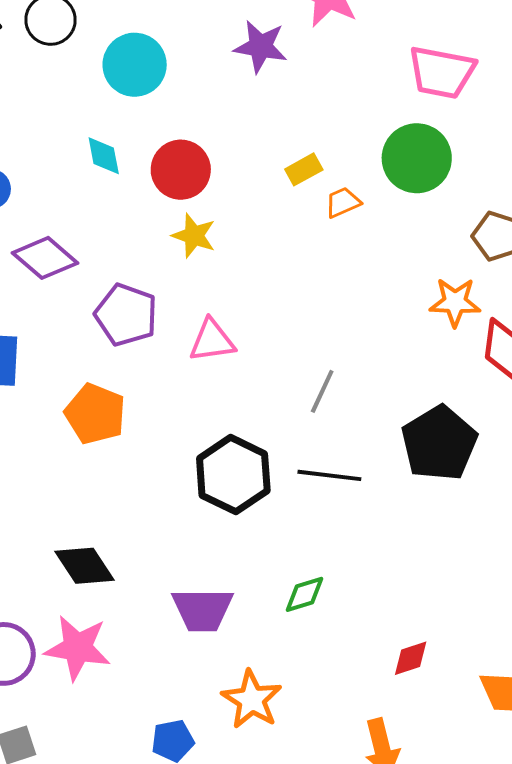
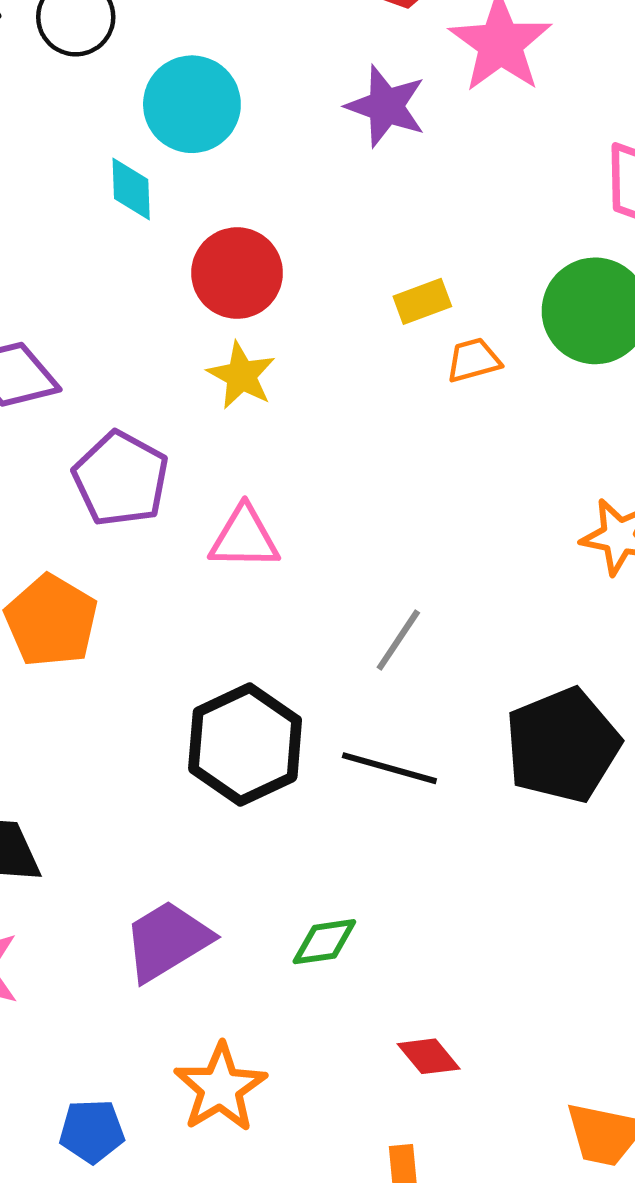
cyan diamond: (104, 156) -> (131, 189), moved
purple trapezoid: (203, 610) -> (167, 941), turned 140
red diamond: (411, 658) -> (429, 1056), moved, turned 60

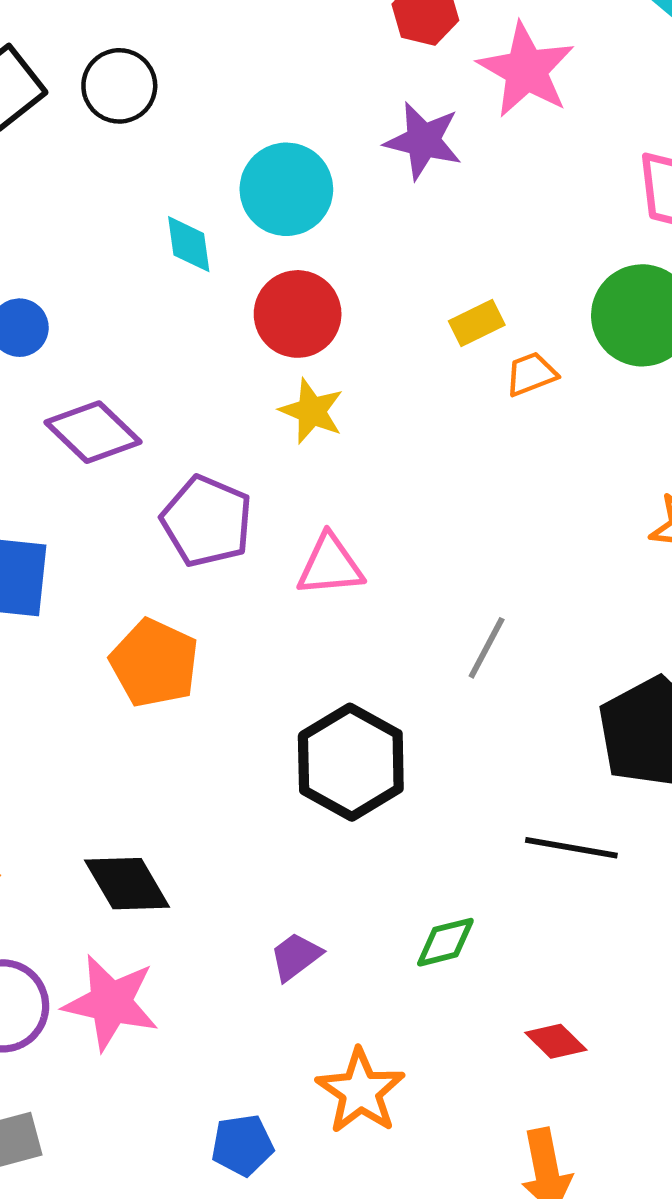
cyan circle: (192, 104) -> (286, 189), moved
black line: (389, 768) -> (571, 848), moved
purple trapezoid: (167, 941) -> (296, 956), size x0.6

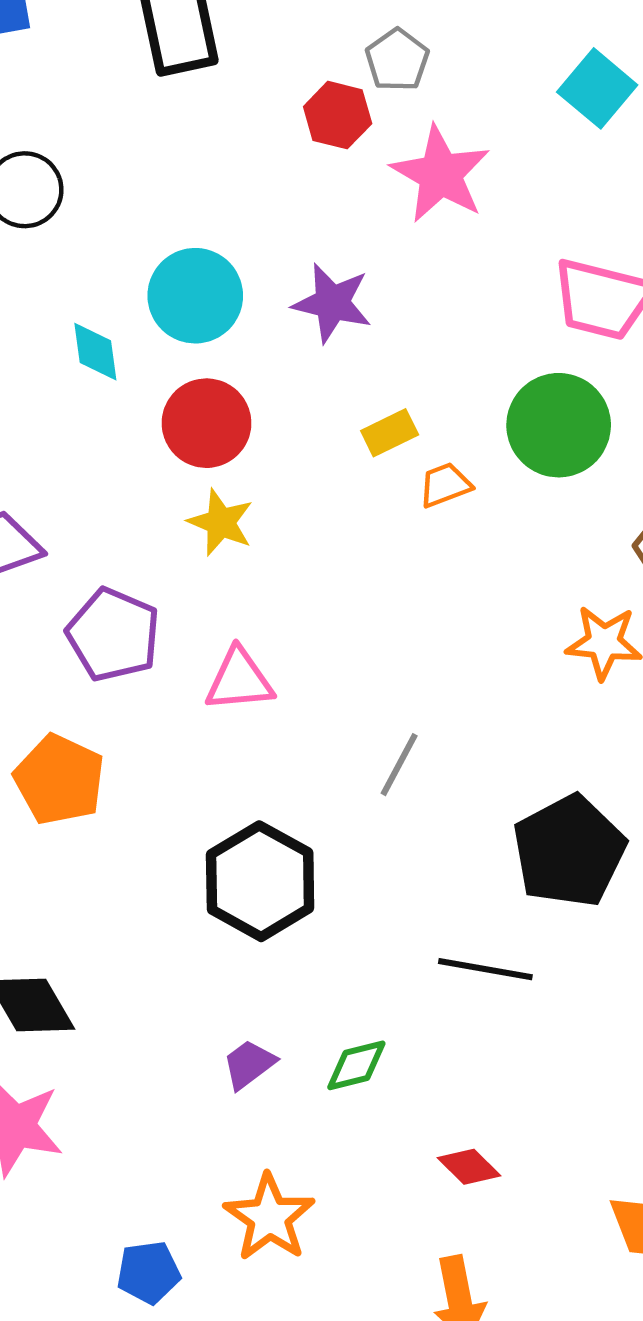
purple star: (423, 141) -> (332, 303), moved
purple trapezoid: (296, 956) -> (249, 1064), moved

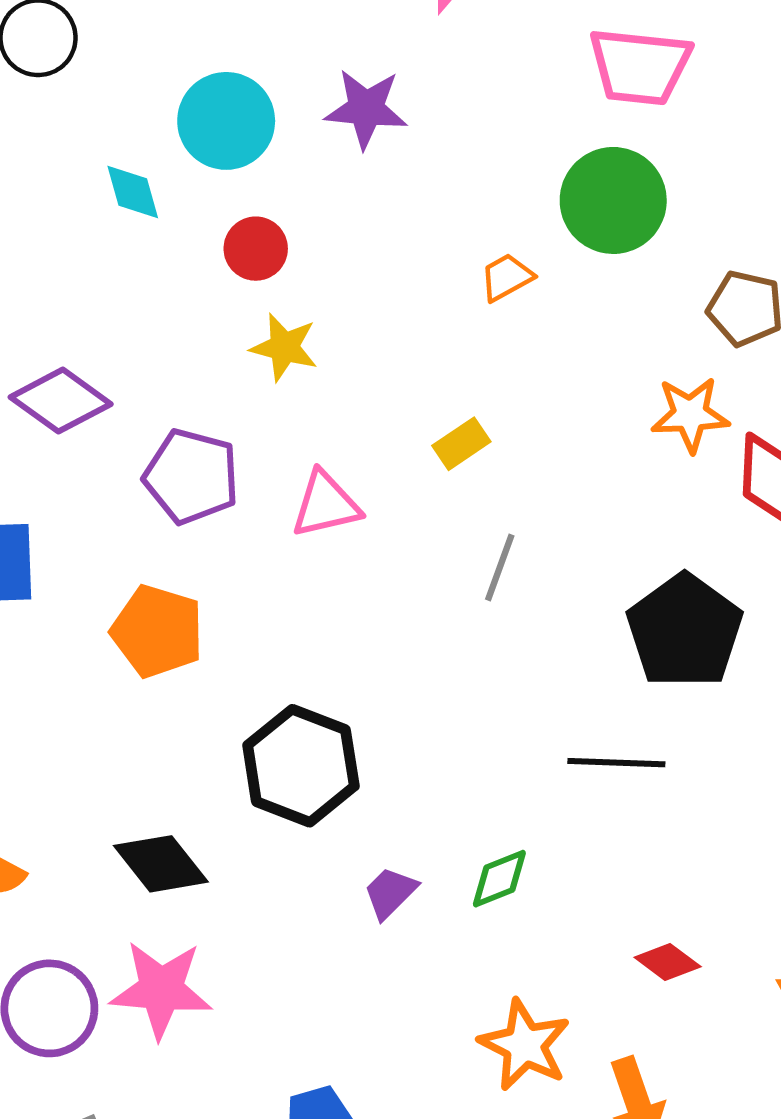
red circle: (206, 423) -> (256, 249), size x0.7
yellow rectangle: (390, 433) -> (461, 444), moved
black hexagon: (260, 881) -> (301, 766), moved
red diamond: (469, 1167) -> (668, 962), moved
orange star: (269, 1218) -> (525, 1045), moved

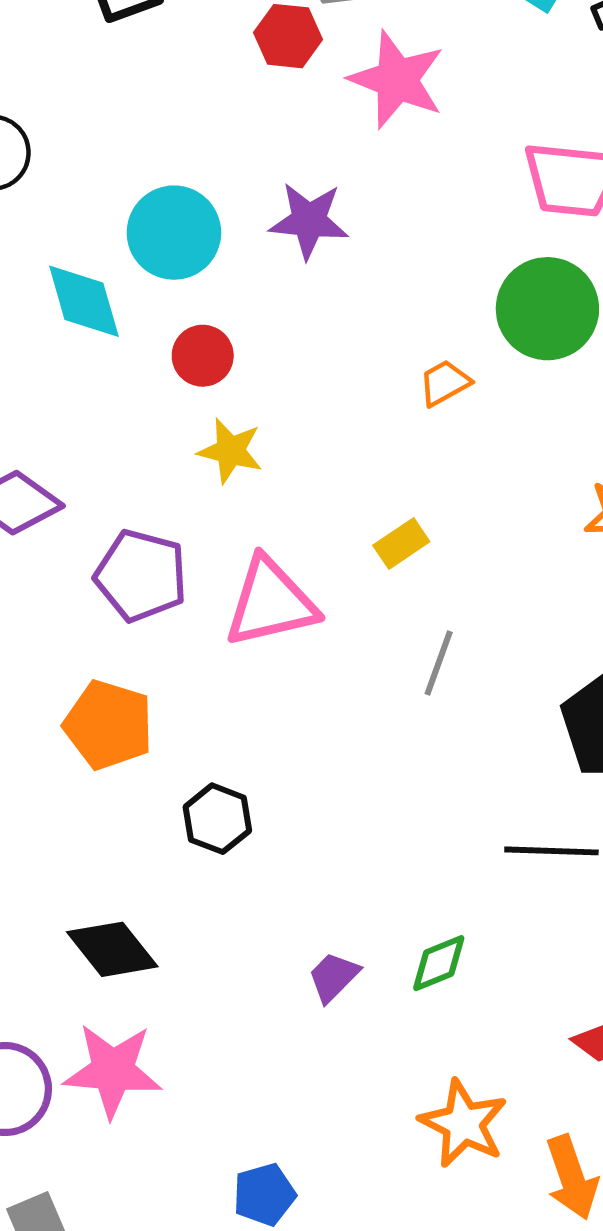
cyan diamond: (133, 192) -> (84, 301), size x1.4
pink triangle: (326, 505) -> (271, 603), size x1.4
black hexagon: (301, 766) -> (217, 819), moved, size x0.6

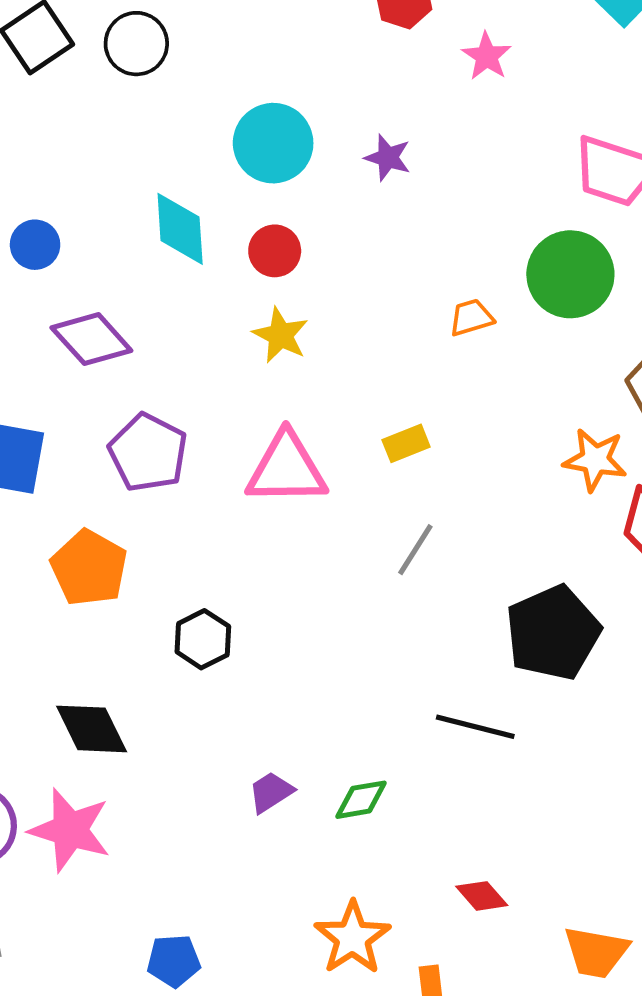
pink star: (397, 80) -> (487, 56), size x0.6
purple star: (309, 221) -> (388, 158), size x0.7
cyan diamond: (84, 301) -> (180, 229), moved
purple pentagon: (141, 576) -> (148, 453), moved
orange pentagon: (108, 725) -> (89, 568), moved

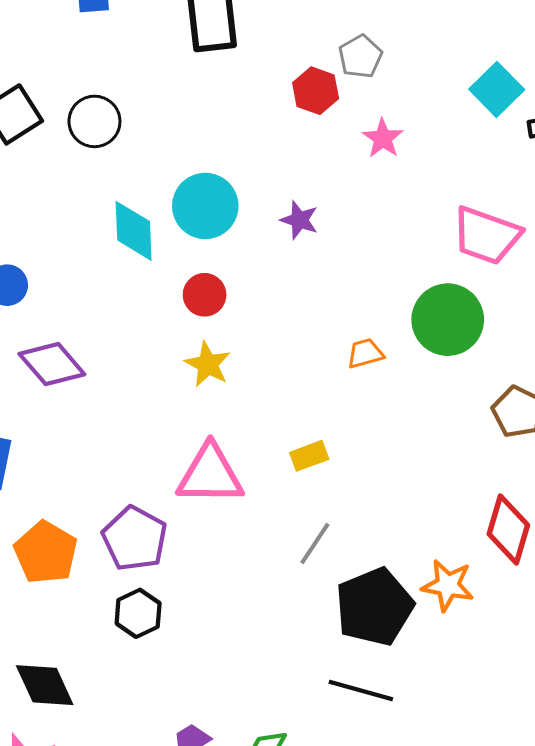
cyan diamond: (180, 229) -> (134, 231), moved
purple pentagon: (148, 453) -> (135, 539), moved
orange star: (595, 460) -> (448, 585), moved
black pentagon: (553, 633) -> (374, 607), moved

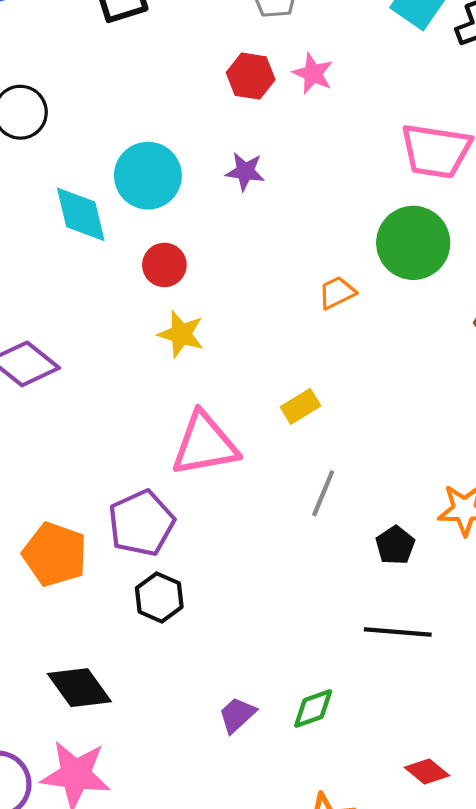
red hexagon: (316, 91) -> (251, 76), moved
purple pentagon: (135, 539) -> (141, 523), turned 30
black pentagon: (374, 607) -> (395, 545), size x0.5

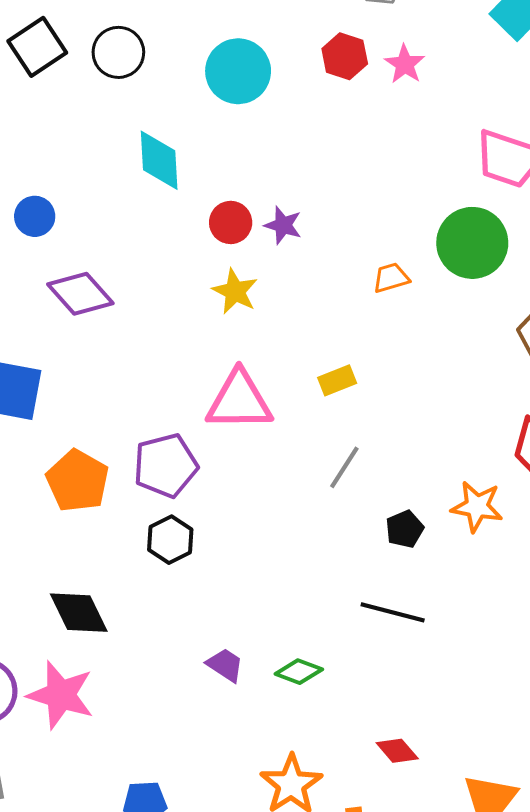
purple star: (245, 172) -> (283, 225), moved
cyan circle: (148, 176) -> (238, 71), moved
green diamond: (313, 709) -> (299, 672), turned 30
purple trapezoid: (237, 715) -> (225, 665), turned 66

